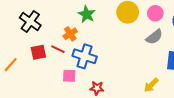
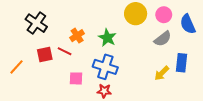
green star: (87, 14) -> (107, 38), moved
blue cross: (85, 56) -> (105, 67), moved
yellow arrow: (151, 85) -> (162, 73), moved

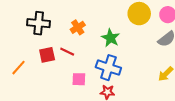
black cross: (36, 23) -> (39, 23), turned -30
orange cross: (77, 36) -> (78, 27), moved

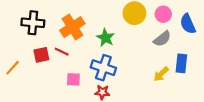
orange cross: (78, 27) -> (72, 27), size x1.6

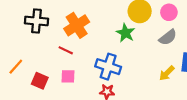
green star: (106, 38) -> (125, 33), moved
red square: (41, 55) -> (40, 81), moved, turned 35
pink square: (73, 79) -> (68, 76), moved

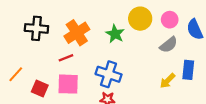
green star: (125, 33) -> (115, 34), moved
red line: (66, 50) -> (66, 58), turned -48
pink square: (68, 76) -> (68, 84), size x1.5

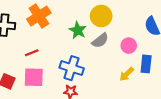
pink circle: (170, 20) -> (129, 46), moved
orange cross: (77, 33) -> (39, 16), moved
gray semicircle: (169, 45) -> (100, 40), moved

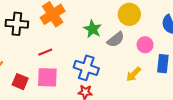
yellow circle: (101, 16) -> (129, 14), moved
yellow arrow: (127, 74) -> (134, 74), moved

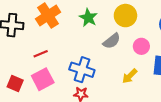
green star: (93, 29) -> (88, 18), moved
pink square: (47, 77) -> (43, 79), turned -30

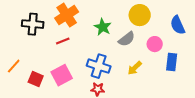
green star: (88, 18) -> (103, 27), moved
red line: (41, 54) -> (63, 41), moved
yellow arrow: (130, 76) -> (135, 68), moved

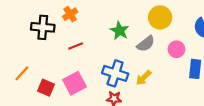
orange cross: (67, 15) -> (70, 14), moved, size x0.6
yellow arrow: (135, 68) -> (144, 78), moved

